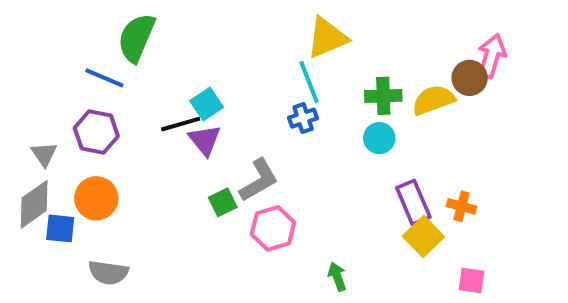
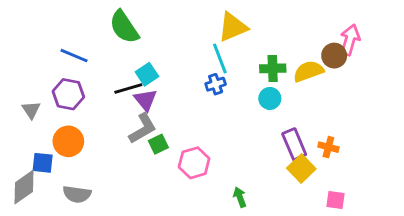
green semicircle: (136, 38) -> (124, 27), moved, turned -57
gray L-shape: (259, 180) -> (143, 128), moved
gray diamond: (34, 204) -> (24, 187), moved

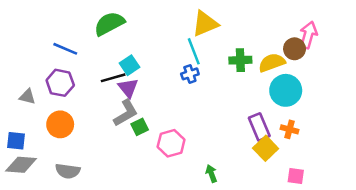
green semicircle: (124, 27) -> (109, 24), turned 96
cyan circle: (270, 98) -> (286, 90), moved, size x1.6
gray triangle: (31, 110) -> (27, 97), turned -42
blue square: (43, 163) -> (16, 141), moved
gray diamond: (24, 187) -> (21, 165), turned 40

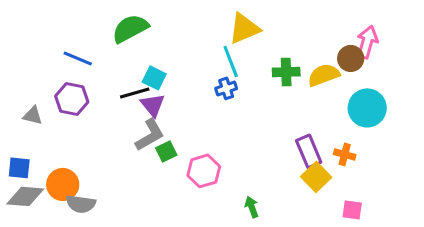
cyan square: (129, 65) -> (154, 78), turned -30
cyan circle: (286, 90) -> (367, 108), moved
orange circle: (60, 124) -> (63, 184), moved

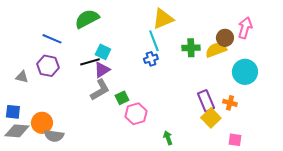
brown circle: (351, 58) -> (225, 38), moved
purple triangle: (153, 105) -> (102, 70), turned 36
green square: (166, 151) -> (122, 98), moved

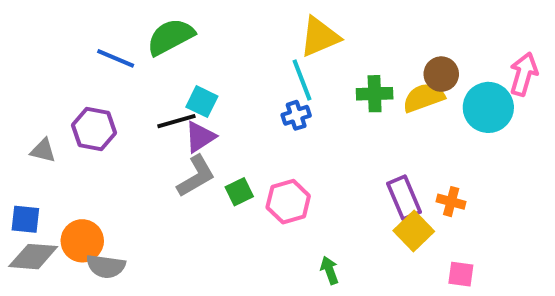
pink arrow: (245, 28) -> (524, 74), moved
blue line: (52, 39) -> (116, 58), moved
cyan circle: (245, 72) -> (488, 107), moved
pink hexagon: (136, 114) -> (288, 202), moved

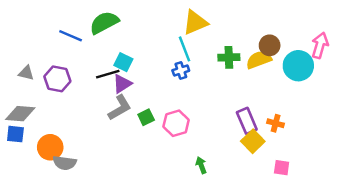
gray triangle: (43, 151) -> (26, 73), moved
gray diamond: (33, 257) -> (20, 114), moved

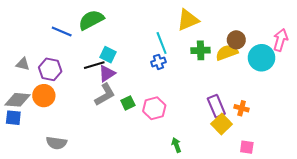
yellow triangle: (195, 23) -> (188, 20), moved
orange circle: (50, 147) -> (44, 96), moved

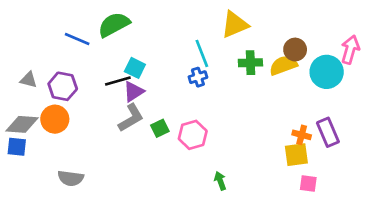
purple rectangle: (216, 106) -> (328, 132), moved
yellow square: (222, 124) -> (296, 155), moved, turned 36

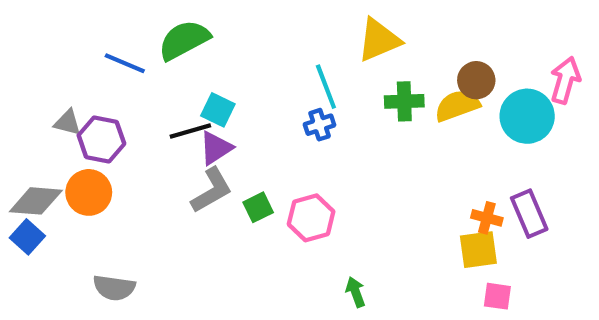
gray triangle: (29, 80) -> (68, 123), moved
blue square: (17, 147) -> (27, 237), turned 36

